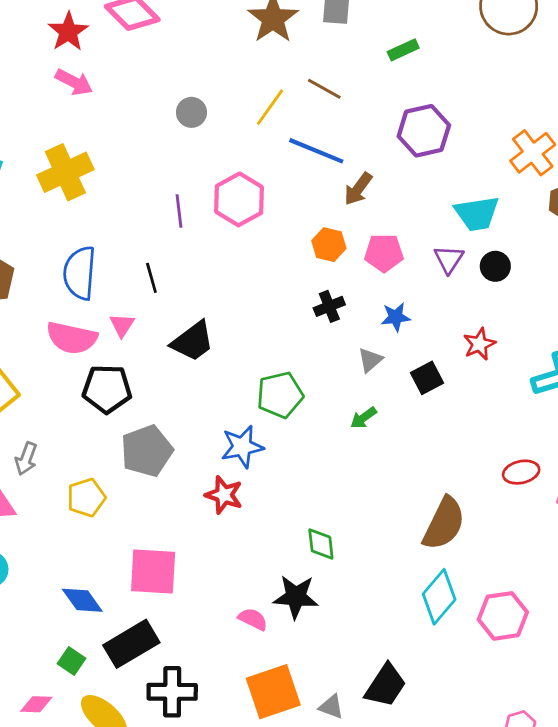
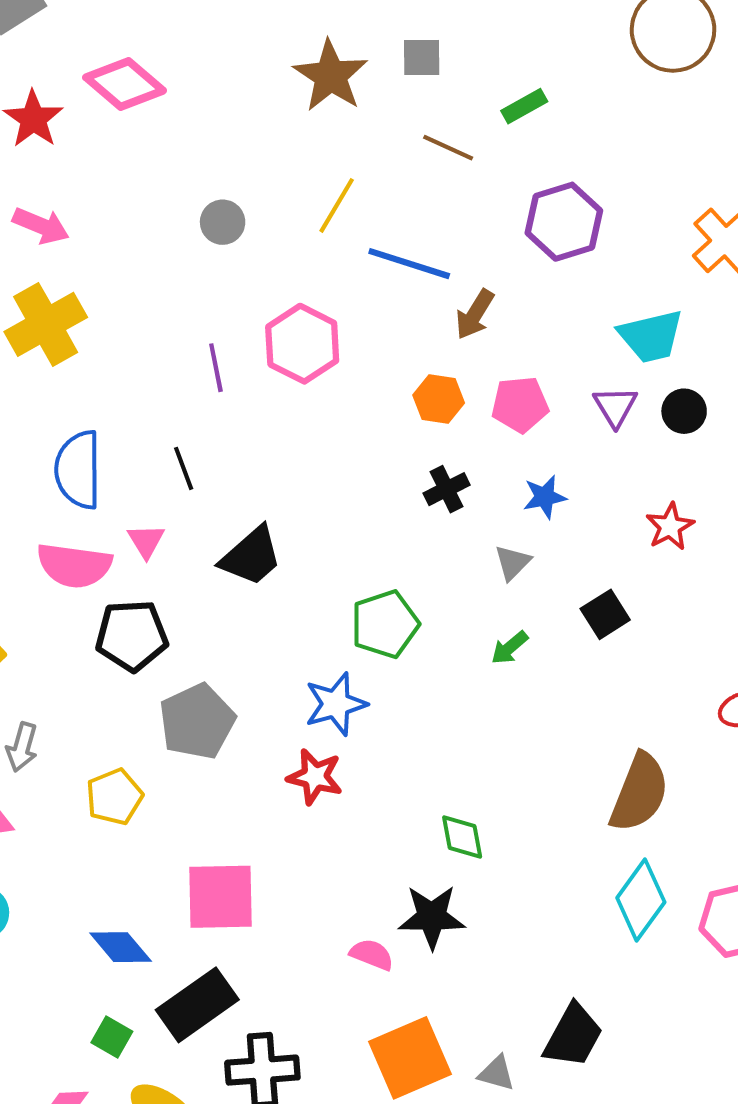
pink arrow: (74, 82) -> (41, 226), moved
brown line: (324, 89) -> (448, 148), moved
black square: (427, 378) -> (605, 614), moved

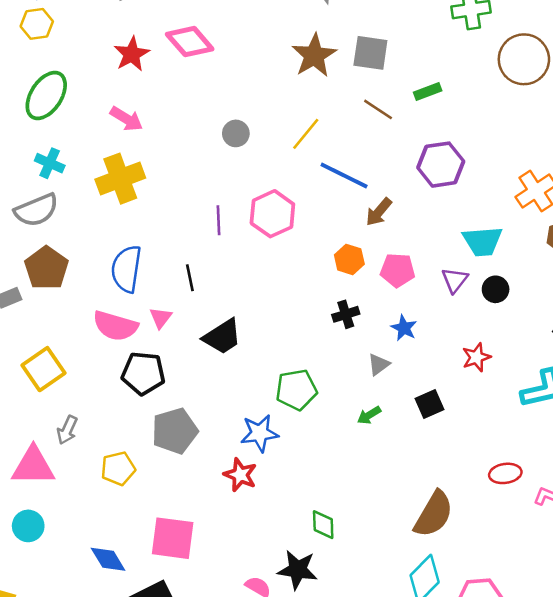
gray square: (422, 57) -> (370, 53), size x1.4
blue star: (545, 497) -> (404, 328), turned 30

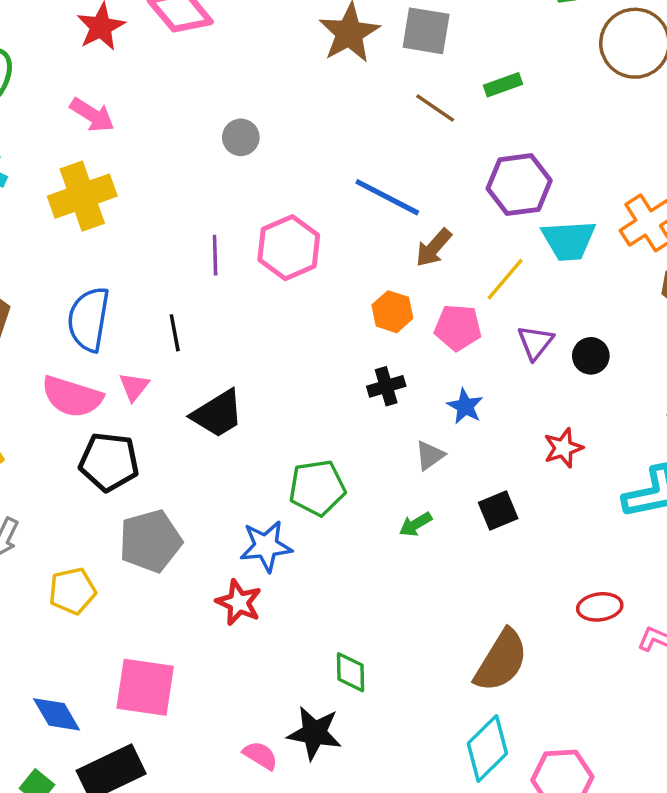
yellow line: (306, 134) -> (505, 279), moved
cyan trapezoid: (483, 241) -> (569, 240), moved

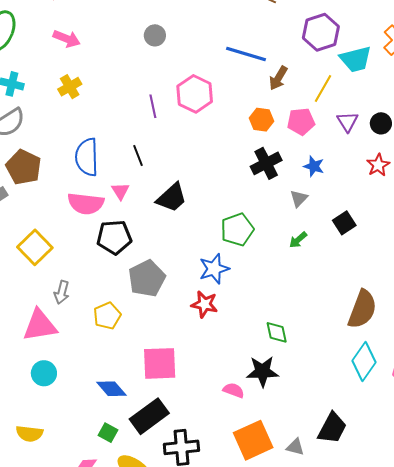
yellow cross: (82, 196) -> (70, 87), size x0.6
black cross: (386, 386) -> (266, 163), size x1.4
red star: (563, 448) -> (378, 165), moved

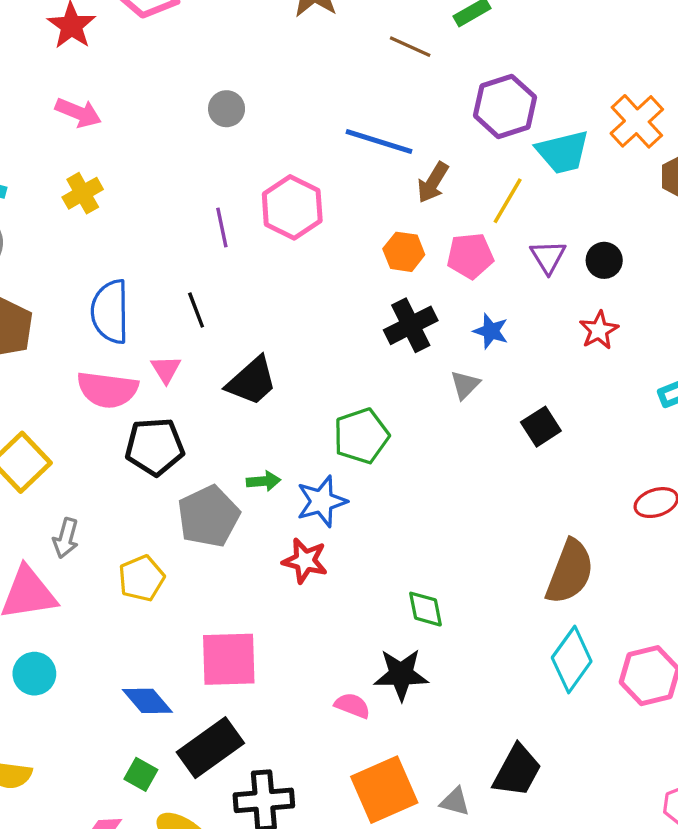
green arrow: (298, 240) -> (264, 481), moved, turned -144

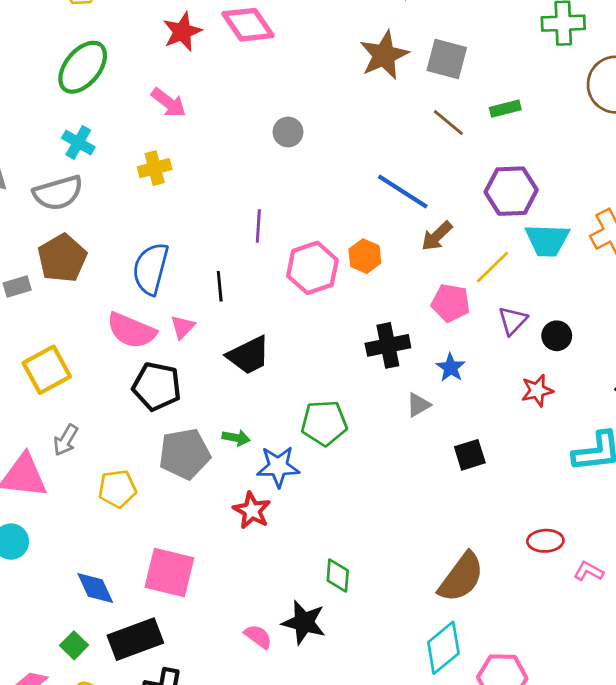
pink hexagon: (292, 207) -> (312, 268), moved
orange hexagon: (404, 252) -> (365, 256), moved

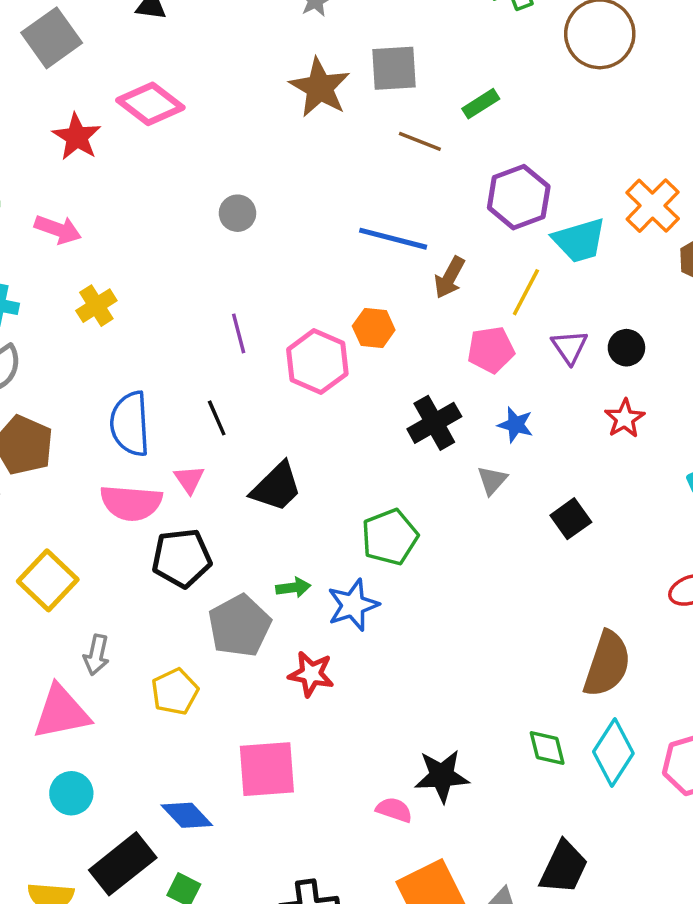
pink arrow: (169, 103) -> (58, 229), moved
red star: (252, 510) -> (311, 674), moved
green diamond: (338, 575) -> (547, 748), moved
black rectangle: (135, 639) -> (123, 864), moved

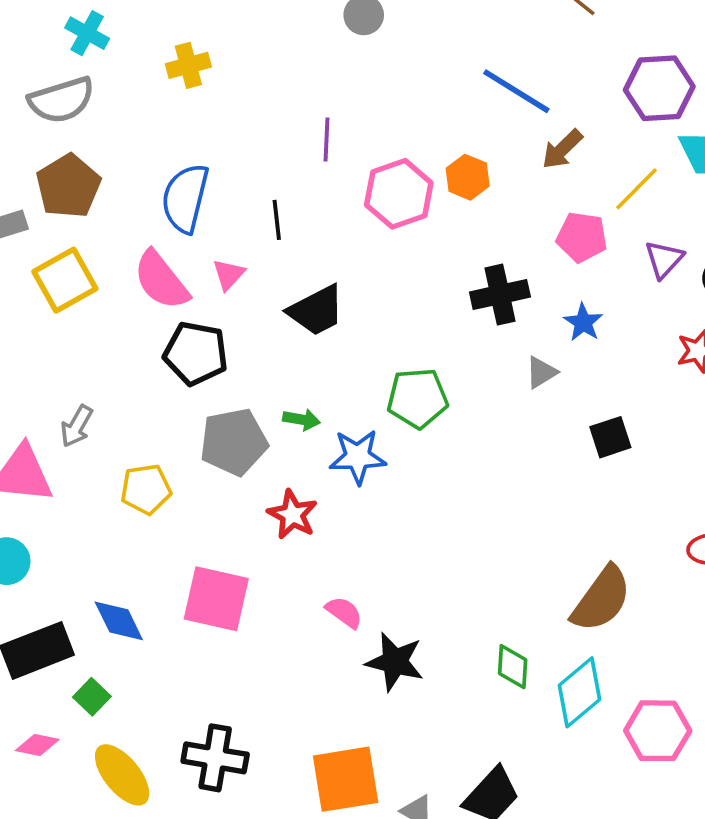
pink semicircle: (131, 503) -> (161, 280), turned 30
yellow square: (48, 580) -> (65, 280), moved
pink semicircle: (394, 810) -> (344, 612), moved

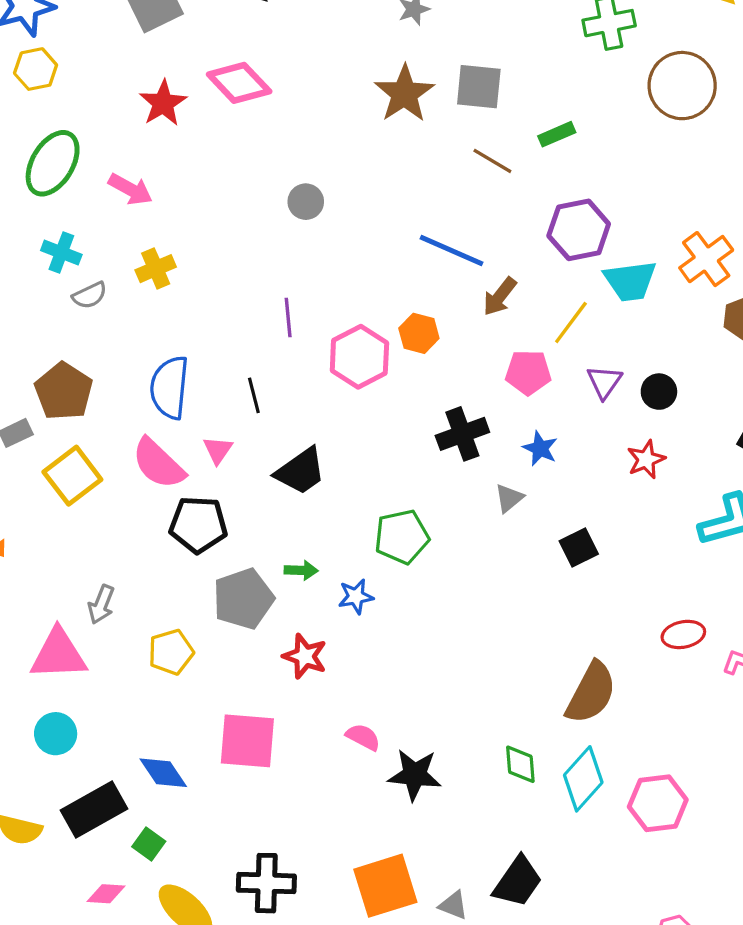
gray semicircle: (61, 100) -> (90, 295), moved, size x0.6
blue star: (358, 457) -> (356, 597), size x0.7

